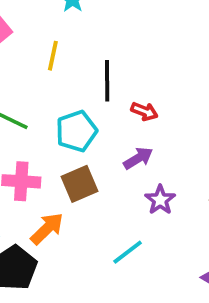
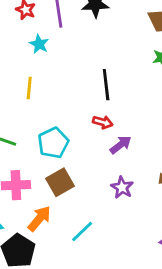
black line: (107, 81) -> (106, 85), moved
purple arrow: (138, 158) -> (121, 145), moved
cyan line: (128, 252) -> (82, 232), moved

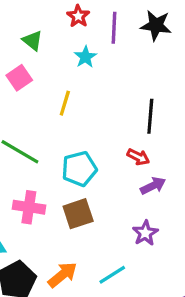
orange arrow: (39, 219) -> (62, 275), moved
cyan line: (82, 232) -> (112, 275), moved

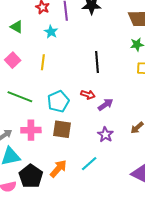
pink square: (19, 78) -> (13, 60), moved
red arrow: (138, 157) -> (88, 95), moved
brown square: (78, 214) -> (62, 129), turned 36

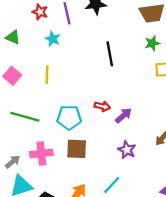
black line: (97, 62) -> (110, 54), moved
cyan pentagon: (58, 101) -> (69, 118), turned 30

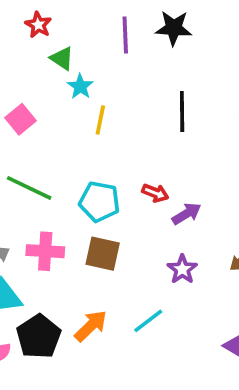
red star: (40, 12) -> (38, 25), moved
green triangle: (13, 37) -> (62, 58), moved
cyan star: (53, 39) -> (80, 86), moved
yellow line: (47, 75) -> (100, 120), moved

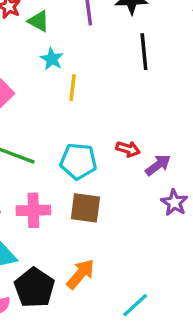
green triangle: (62, 58) -> (39, 21), moved
black line: (182, 112) -> (144, 52), moved
purple star: (182, 269) -> (174, 203), moved
cyan line: (148, 321) -> (135, 305), moved

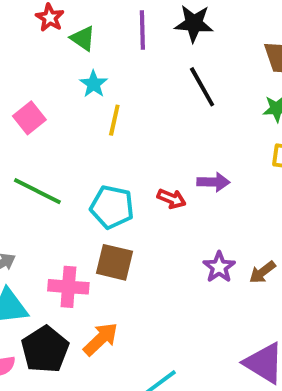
black line: (144, 52) -> (202, 87), turned -30
purple arrow: (158, 165) -> (213, 182), moved, turned 32
pink cross: (33, 210) -> (68, 287), moved

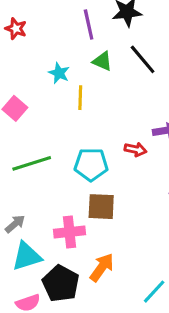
green triangle: (83, 38) -> (102, 61), moved
green line: (37, 191) -> (32, 163), turned -33

